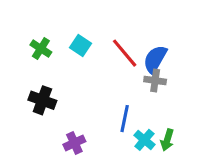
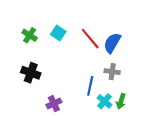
gray cross: (155, 81) -> (112, 72), moved

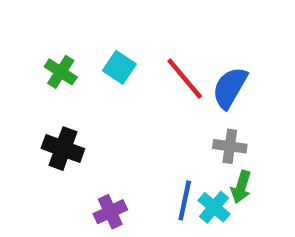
blue line: (90, 86) -> (185, 200), moved
green arrow: (121, 101) -> (241, 187), moved

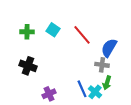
green cross: (61, 72) -> (27, 32), turned -32
blue semicircle: (230, 88) -> (109, 48), moved
blue line: (185, 200) -> (82, 89), turned -36

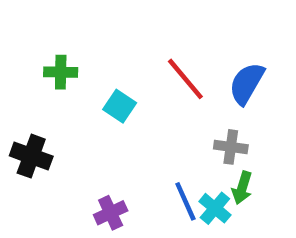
cyan square: (53, 30) -> (120, 106), moved
blue semicircle: (109, 48) -> (247, 83), moved
black cross: (28, 66) -> (31, 156), moved

